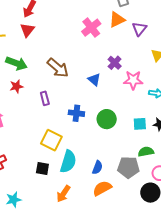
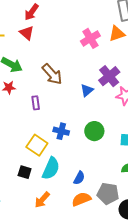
red triangle: (27, 30) -> (27, 33), turned -35
purple cross: (115, 63) -> (109, 76), size x1.5
blue triangle: (94, 80) -> (87, 90), turned 32
blue cross: (76, 113) -> (61, 131), moved
gray pentagon: (128, 167) -> (108, 194), moved

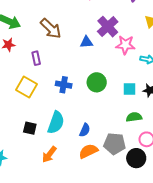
blue triangle: (87, 90) -> (86, 42), turned 40
yellow square: (37, 145) -> (27, 87), moved

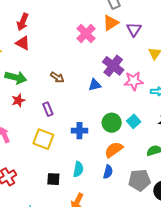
brown arrow: (51, 28) -> (57, 77), size x0.6
cyan square: (130, 89) -> (134, 121), moved, turned -32
cyan semicircle: (56, 123) -> (78, 169), size x0.7
orange semicircle: (88, 151) -> (114, 150), moved

